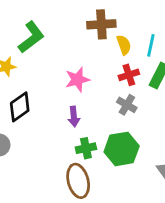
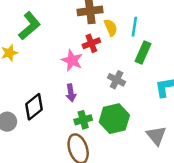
red cross: (129, 75) -> (91, 43), moved
pink star: (77, 80) -> (72, 60), turned -30
black diamond: (20, 107) -> (34, 107), moved

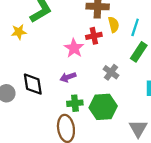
purple arrow: (71, 93) -> (68, 77), turned 70
black diamond: (34, 107) -> (33, 84), turned -70

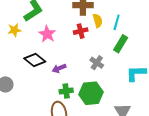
pink star: (74, 48) -> (47, 34), moved
black diamond: (33, 84) -> (35, 60), moved, turned -40

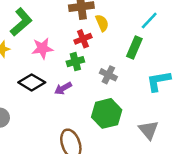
cyan line: (117, 22) -> (149, 21), moved, turned 35
pink star: (47, 34) -> (42, 48), turned -30
green cross: (66, 91) -> (75, 62), moved

